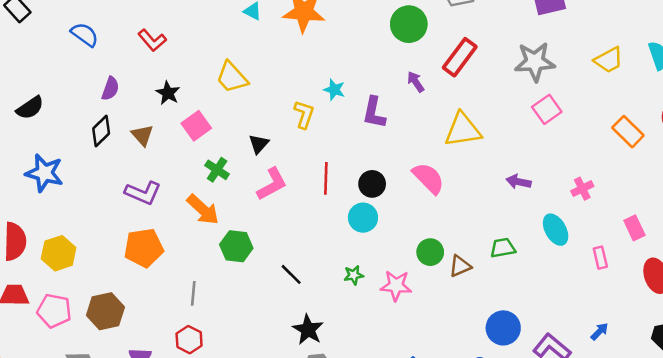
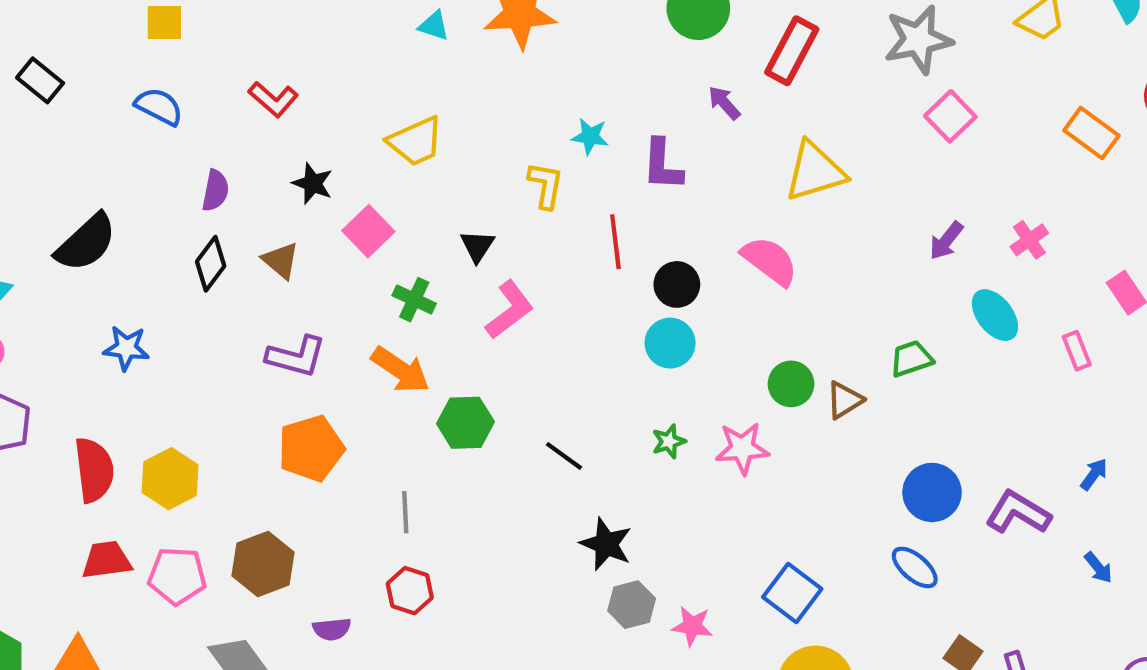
yellow trapezoid: (232, 77) -> (416, 141), turned -63
black semicircle: (30, 108) -> (86, 243), size x1.4
blue star: (44, 173) -> (126, 348), size x0.7
red line: (326, 178) -> (615, 242), moved
purple arrow: (519, 182) -> (946, 241), moved, turned -55

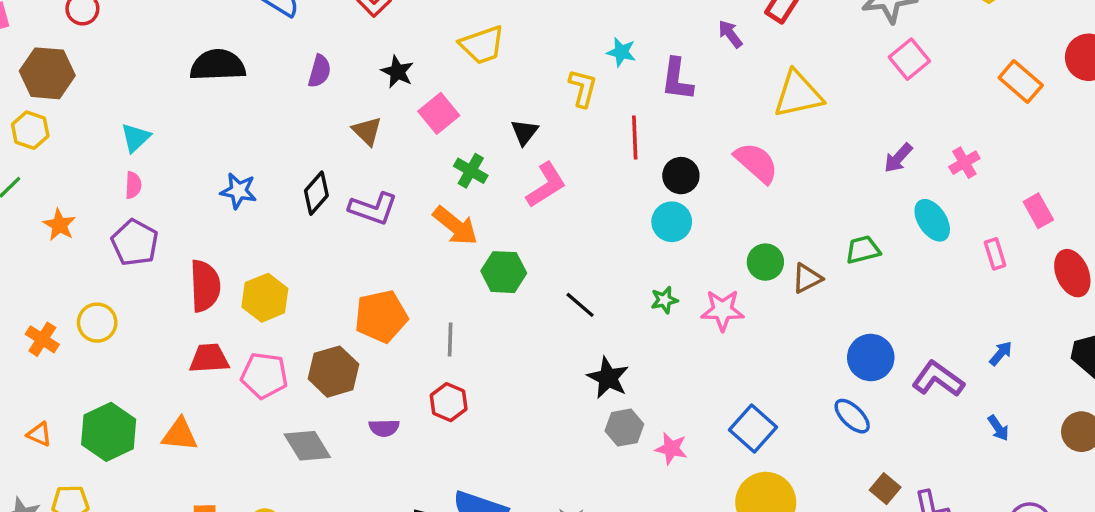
black semicircle: (86, 243) -> (218, 65), moved, turned -144
black diamond: (211, 264) -> (316, 193), moved
orange pentagon: (311, 448) -> (381, 316), moved

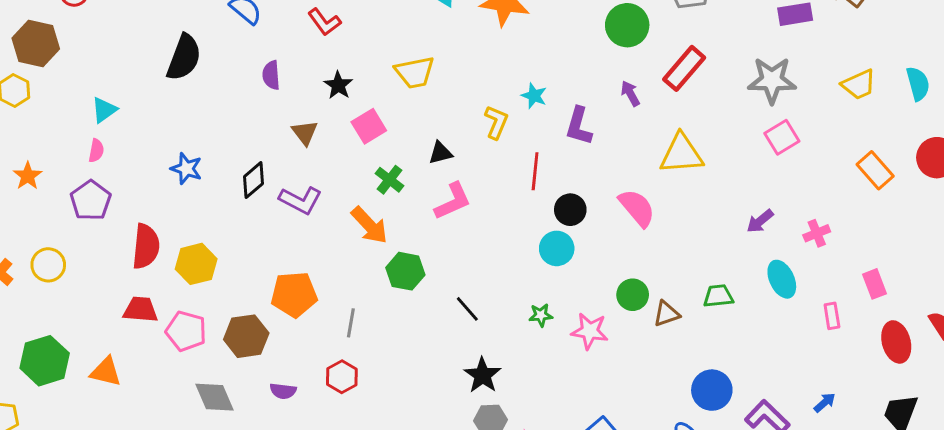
black semicircle: (218, 65) -> (184, 57), turned 105
purple semicircle: (320, 71) -> (271, 75), turned 152
black triangle: (524, 132) -> (441, 153), turned 30

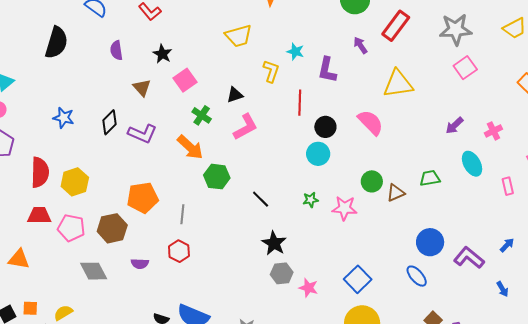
yellow trapezoid: (415, 72) -> (239, 36), moved

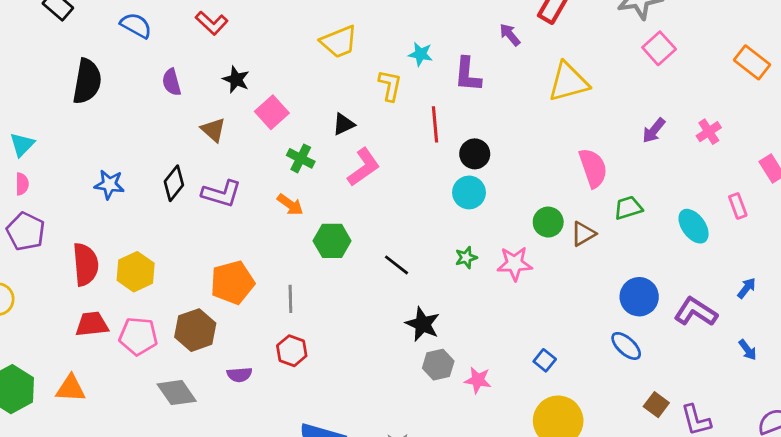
pink semicircle: (371, 122) -> (593, 168), moved, turned 32
orange arrow: (190, 147) -> (290, 205), size x0.7
cyan ellipse: (472, 164) -> (694, 226), moved
blue square: (358, 279) -> (545, 360), size x0.6

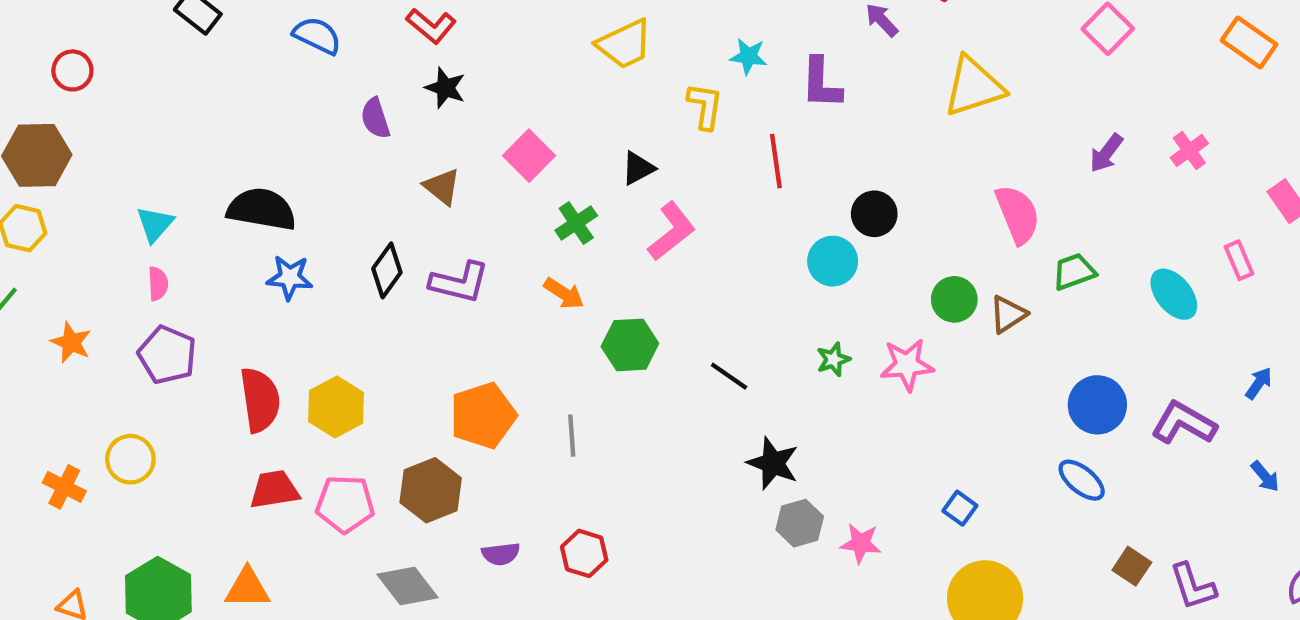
black star: (236, 79) -> (445, 88), moved
black semicircle: (87, 81) -> (262, 209), moved, turned -87
black circle: (475, 154) -> (874, 214), moved
green cross: (301, 158) -> (576, 223), turned 32
red hexagon: (292, 351) -> (584, 553), moved

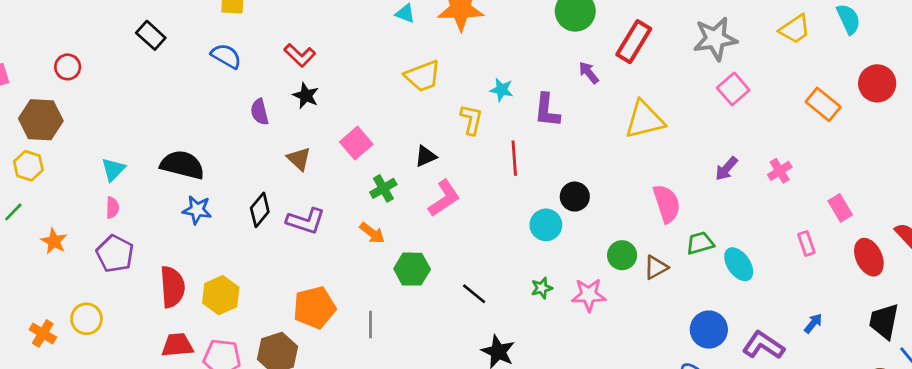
cyan ellipse: (1174, 294) -> (739, 264), moved

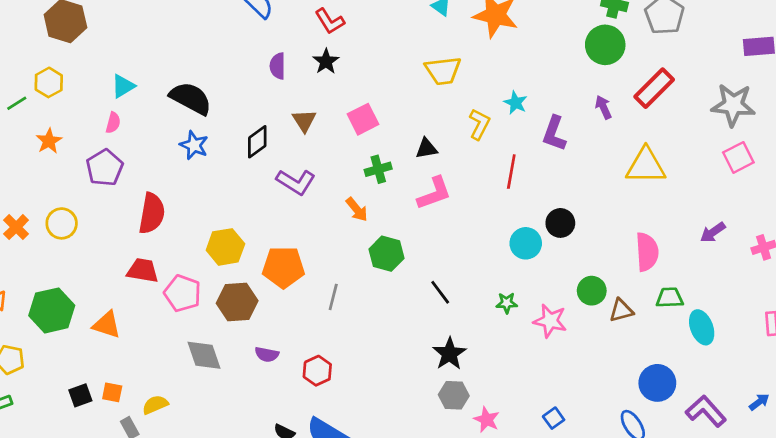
yellow hexagon: (28, 166) -> (49, 82), moved
black diamond: (260, 210) -> (257, 142), moved
yellow hexagon: (221, 295) -> (225, 247), moved

